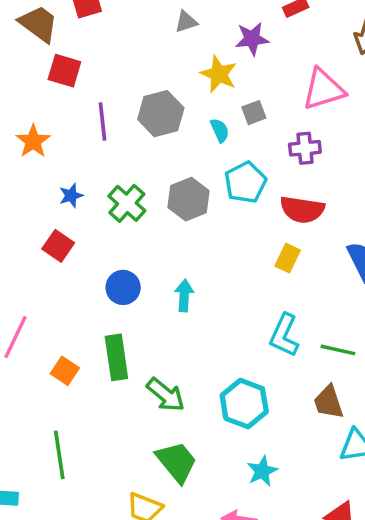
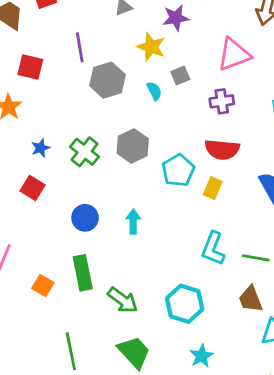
red square: (64, 71) -> (30, 67), moved
purple line: (103, 122) -> (80, 47), moved
cyan pentagon: (245, 182) -> (178, 170), moved
green line: (59, 455) -> (71, 351), moved

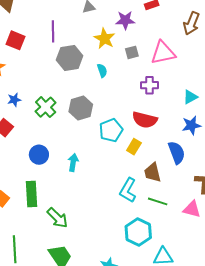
gray square: (180, 76) -> (132, 52), moved
brown trapezoid: (251, 299) -> (153, 172), moved
cyan hexagon: (185, 304) -> (138, 232), moved

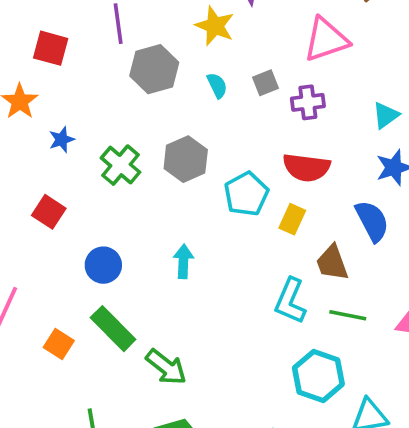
gray square: (132, 52) -> (266, 83), moved
blue star: (14, 100) -> (62, 140), moved
blue circle: (39, 155) -> (103, 265), moved
green rectangle: (31, 194) -> (113, 329), turned -35

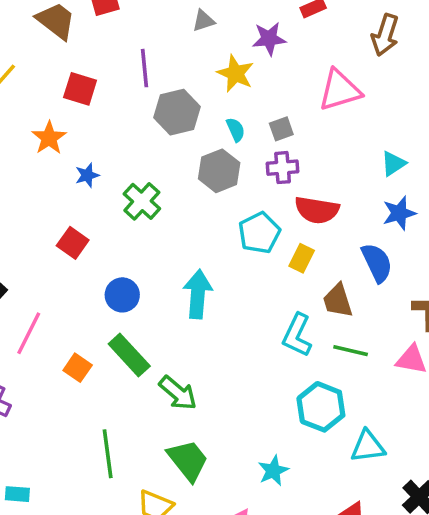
purple cross: (308, 102) -> (283, 168), moved
gray hexagon: (186, 159) -> (219, 171), moved
cyan arrow: (183, 261) -> (198, 294), size x1.5

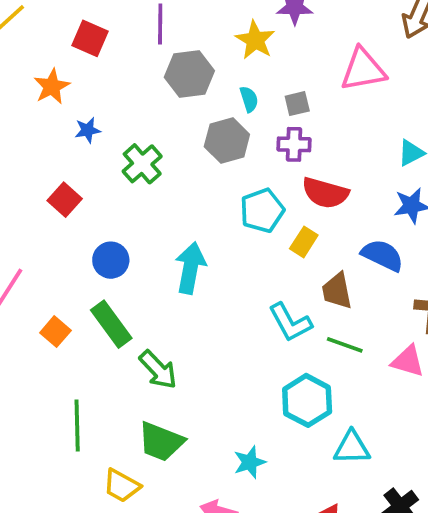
blue semicircle: (377, 263) -> (382, 255), turned -45
cyan L-shape: (297, 335) -> (290, 322), turned -60
green trapezoid: (188, 460) -> (161, 442), turned 144

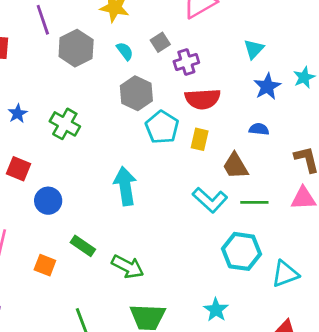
gray hexagon: (227, 141) -> (136, 93), moved
purple cross: (294, 144) -> (186, 62), moved
blue semicircle: (382, 255) -> (259, 129), size x0.6
blue circle: (111, 260) -> (48, 201), moved
green rectangle: (111, 324) -> (83, 246), size x0.7

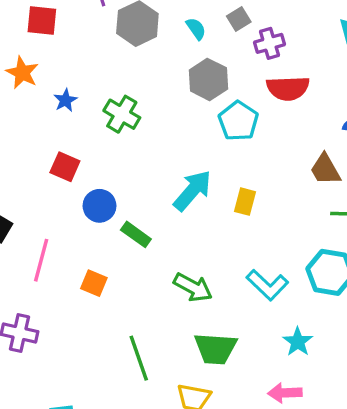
yellow rectangle: (200, 139) -> (245, 202), moved
cyan arrow: (125, 186) -> (192, 191), turned 48
cyan L-shape: (210, 200) -> (267, 285), moved
green rectangle: (83, 246) -> (136, 234), moved

